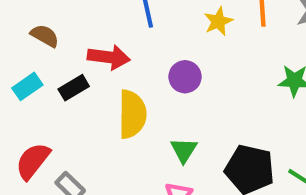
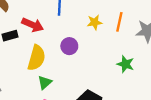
green triangle: (184, 150) -> (45, 82), moved

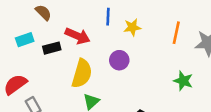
yellow star: (95, 22) -> (132, 27), moved

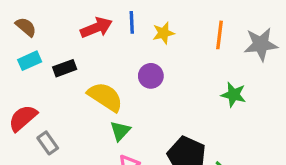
brown semicircle: (43, 13) -> (26, 27), moved
red arrow: (78, 36) -> (96, 28), moved, turned -40
yellow semicircle: (82, 73) -> (105, 97), turned -68

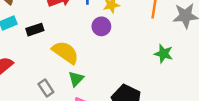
purple circle: (151, 76) -> (101, 26), moved
gray rectangle: (48, 143) -> (46, 88), moved

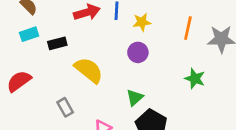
purple circle: (101, 26) -> (138, 52), moved
green triangle: (76, 79) -> (135, 98), moved

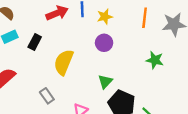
black rectangle: (57, 43) -> (35, 42), turned -42
yellow semicircle: (89, 70) -> (64, 62), turned -100

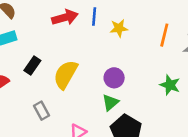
black rectangle: (35, 42) -> (32, 65), moved
purple circle: (104, 43) -> (114, 78), moved

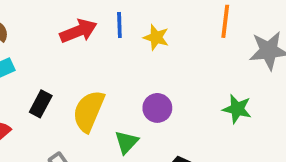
yellow star: (119, 28) -> (156, 37), turned 30
orange line: (164, 35) -> (225, 21), moved
green triangle: (110, 102) -> (126, 142), moved

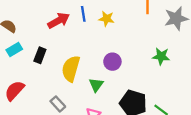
black rectangle: (41, 104) -> (40, 55), moved

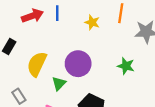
yellow star: (106, 19) -> (92, 22), moved
purple circle: (112, 62) -> (78, 64), size x1.5

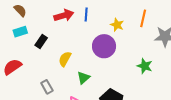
yellow semicircle: (37, 64) -> (65, 59), size x0.7
purple circle: (78, 64) -> (104, 46), moved

